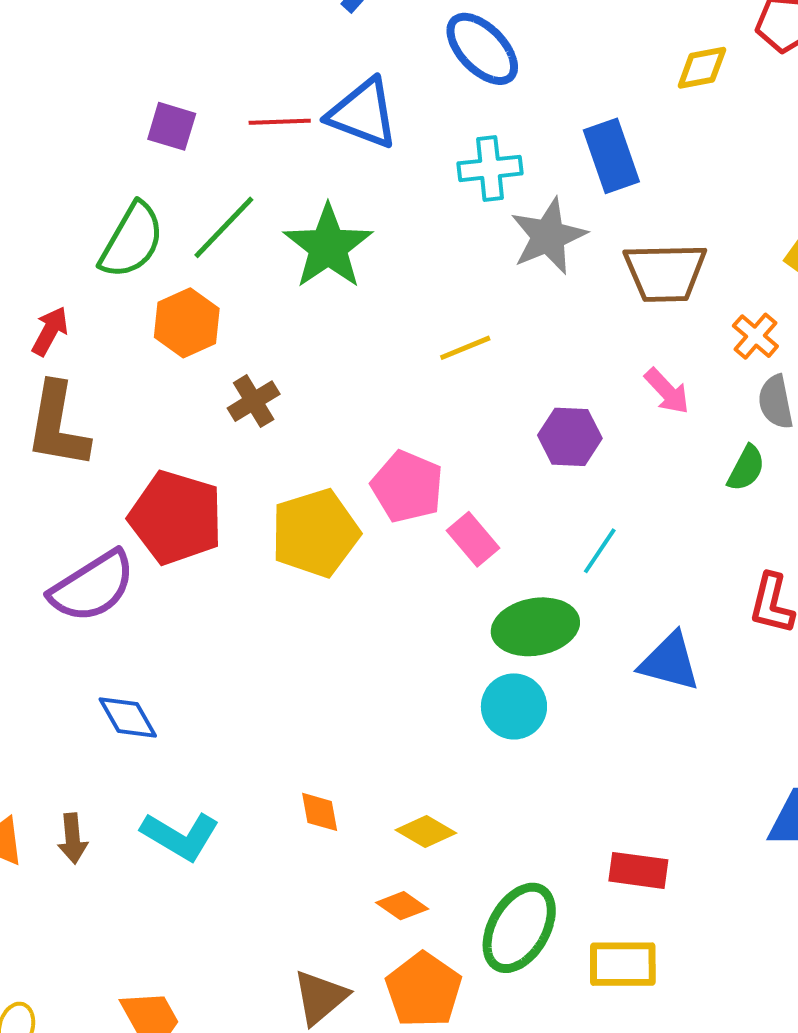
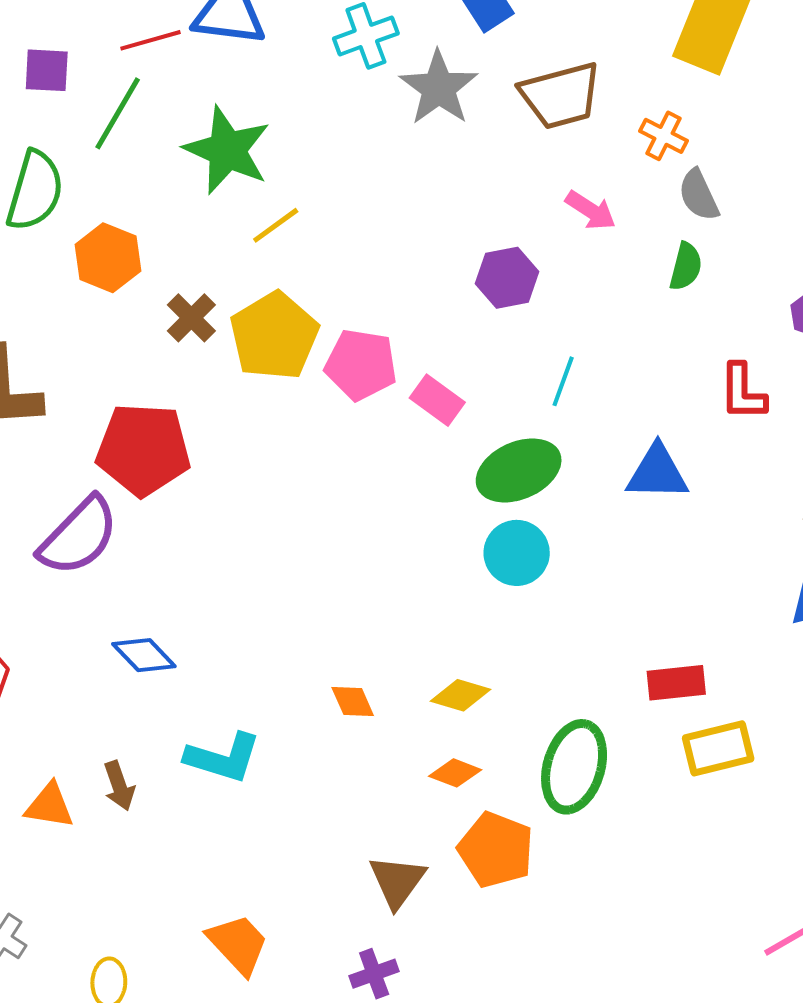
green line: (224, 227) -> (118, 113), moved
yellow line: (465, 348) -> (276, 225), moved
yellow pentagon: (315, 533) -> (274, 336), moved
yellow rectangle: (623, 964) -> (718, 748), moved

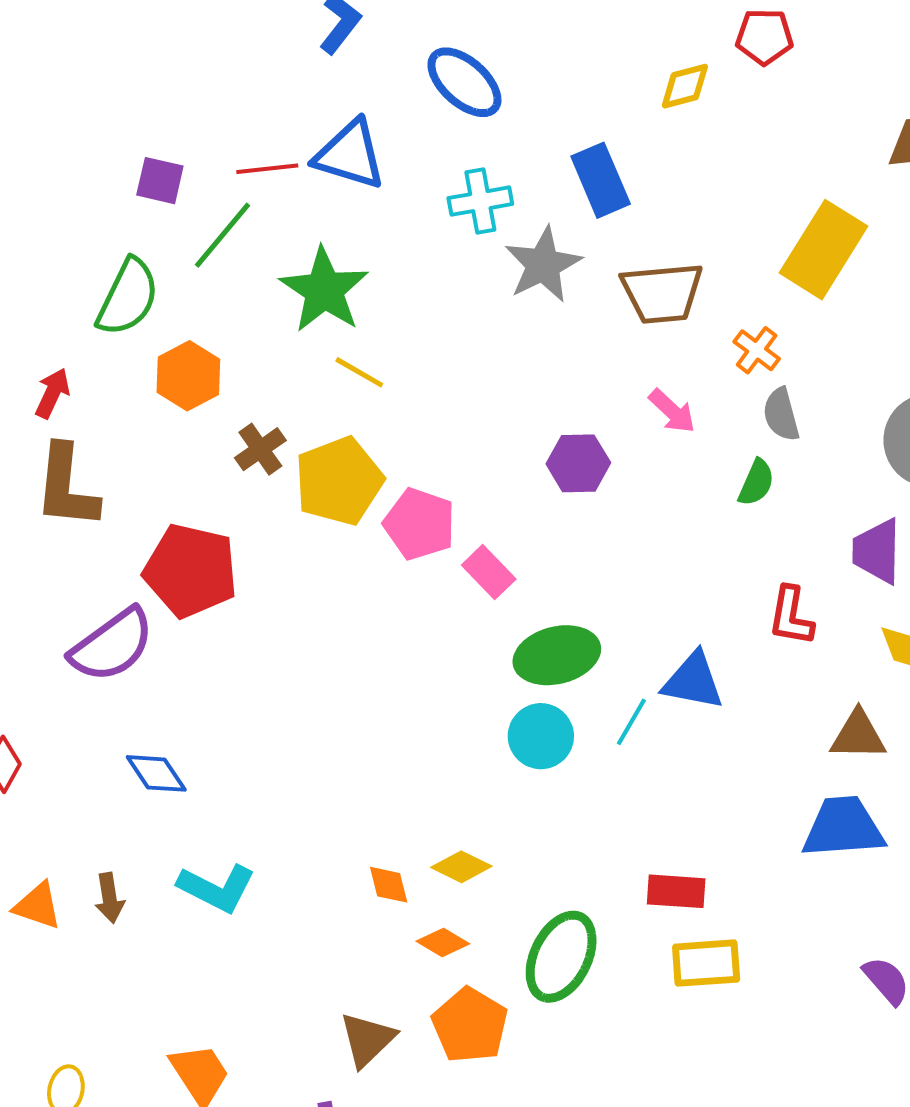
yellow line: (276, 225) -> (359, 372), turned 56
cyan line: (563, 381) -> (631, 722), moved
orange diamond: (353, 701) -> (389, 885), moved

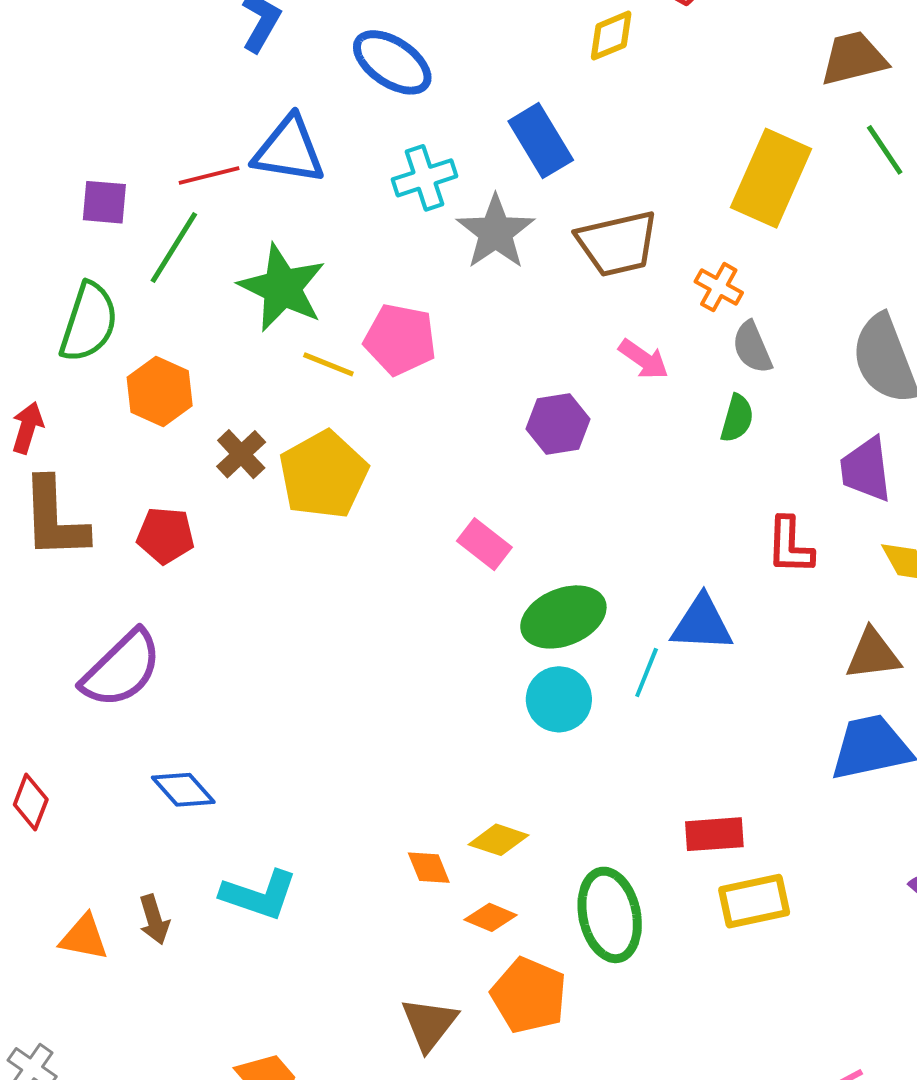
pink pentagon: (420, 524) -> (400, 339), moved
red pentagon: (191, 571) -> (165, 535), moved, size x0.6
green ellipse: (561, 957) -> (610, 915), turned -30

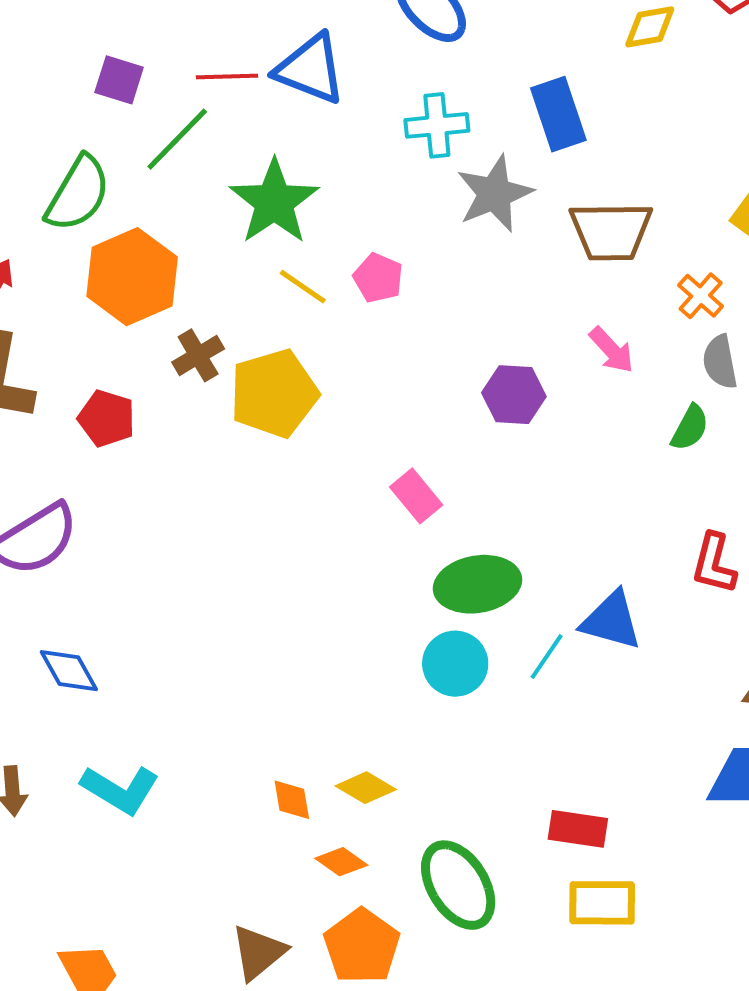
pink pentagon: (400, 339) -> (378, 278), size x0.7
orange hexagon: (160, 391) -> (132, 277), size x1.4
green ellipse: (610, 915) -> (458, 885), turned -32

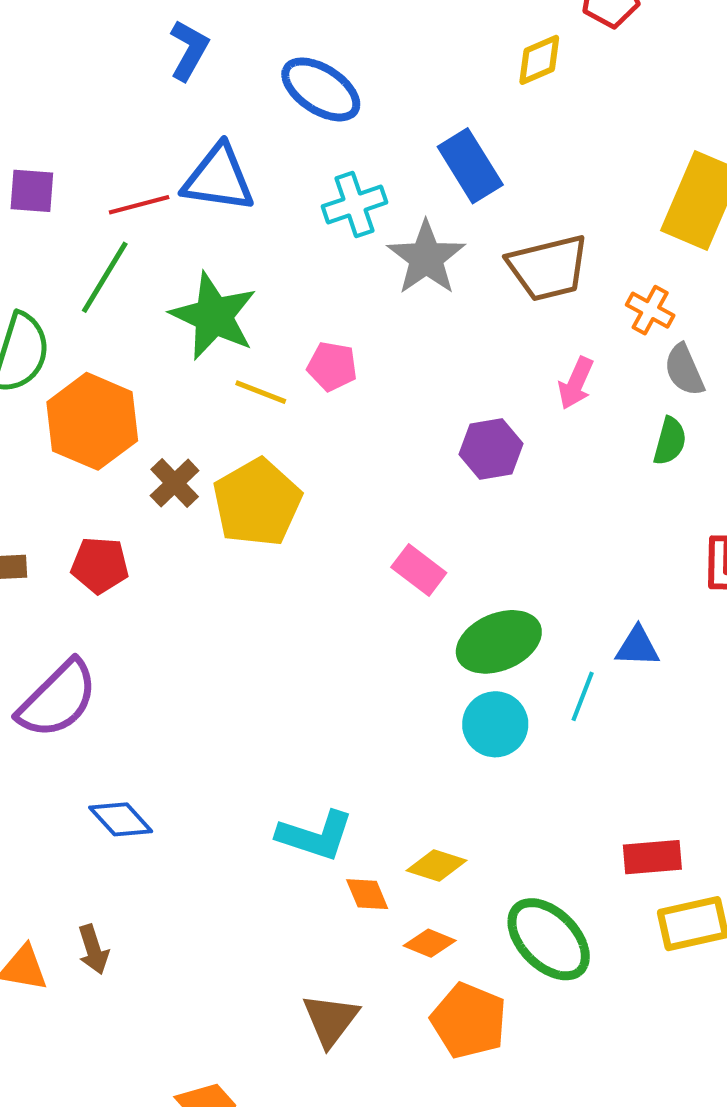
purple square: (119, 80) -> (32, 191), moved
pink arrow: (612, 350) -> (576, 383), turned 80
blue triangle: (611, 621) -> (637, 647), size x0.7
cyan L-shape: (120, 790) -> (315, 835), moved
brown triangle: (258, 952) -> (330, 1020), moved

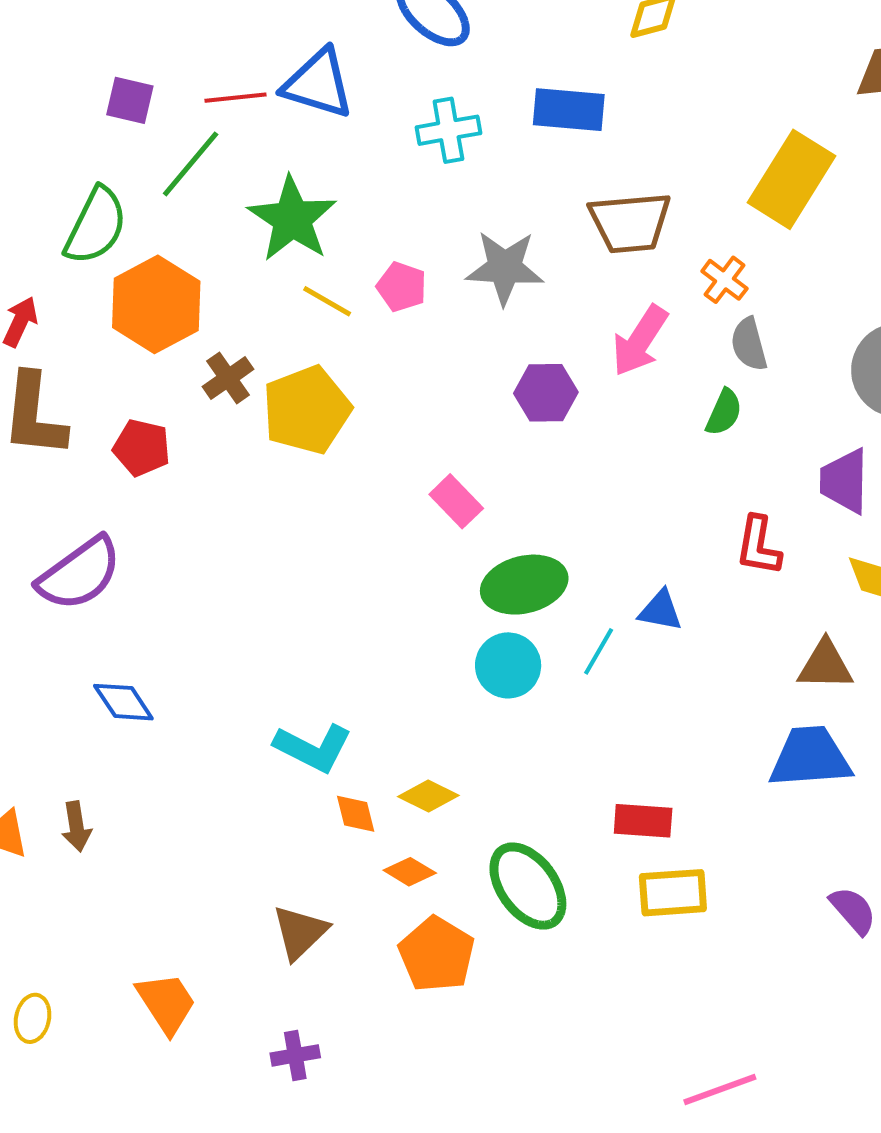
blue rectangle: (470, 166) -> (569, 110), turned -62
purple square: (32, 191) -> (130, 100), moved
gray star: (426, 258) -> (505, 268), moved, turned 30
pink arrow: (576, 383) -> (640, 341), size x1.4

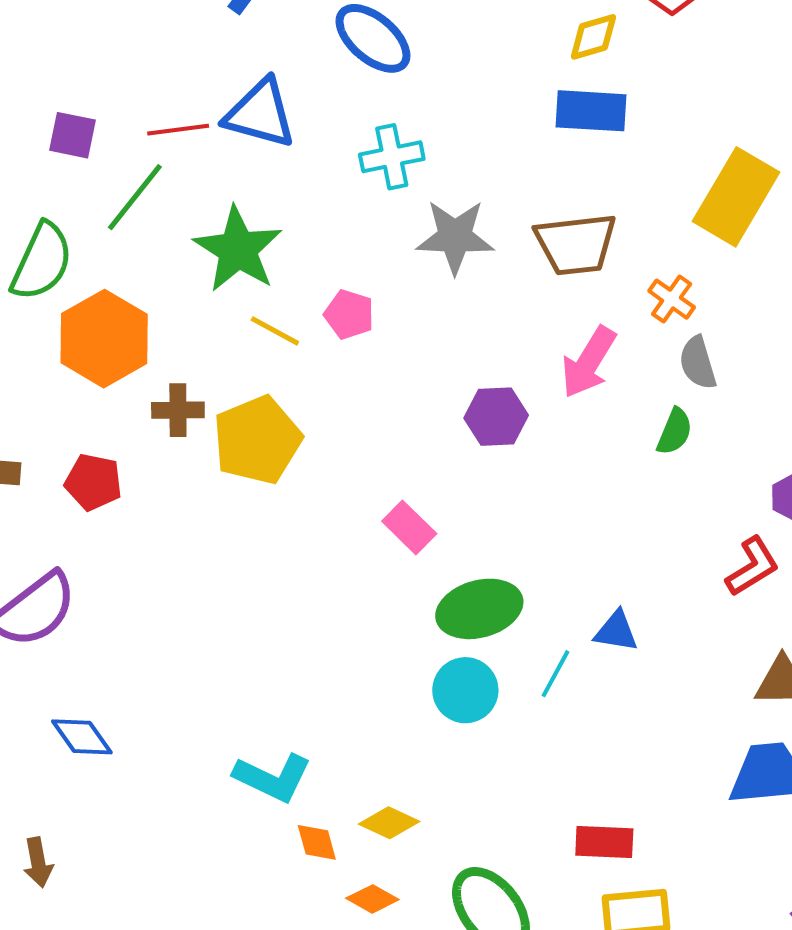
blue rectangle: (569, 110) -> (591, 111), moved
gray star: (505, 268) -> (455, 237), moved
brown cross: (228, 378) -> (178, 410), turned 36
red L-shape: (758, 546) -> (752, 567), moved, turned -130

